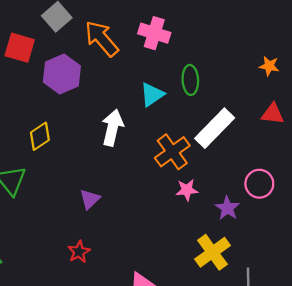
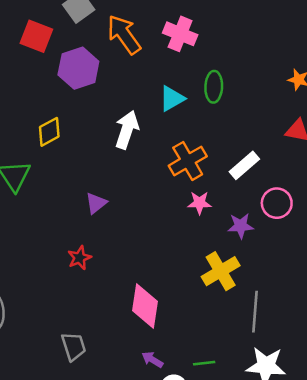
white rectangle: (215, 128) -> (244, 165), moved, size x0.7
purple star: (227, 208) -> (241, 226), turned 30

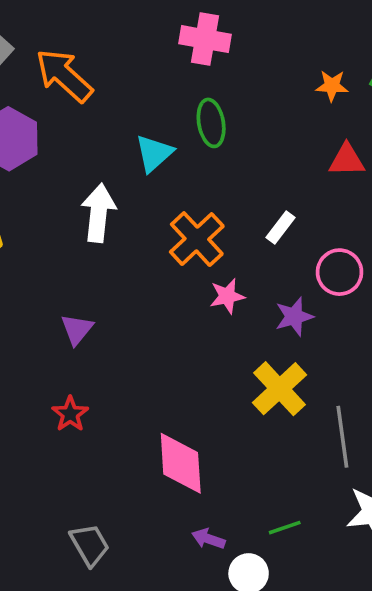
pink cross: (180, 34) -> (205, 39), moved
white rectangle: (244, 165) -> (280, 227), size x0.7

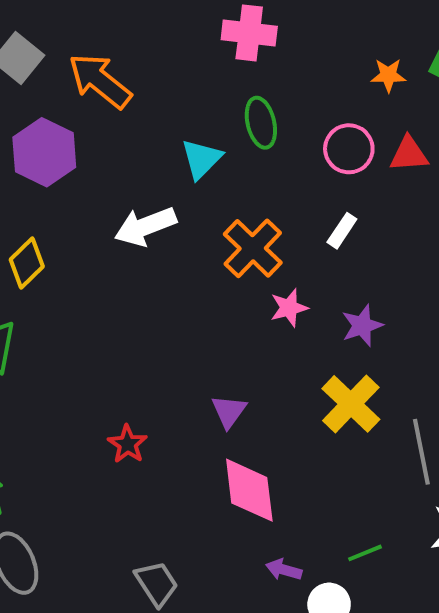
white arrow: (98, 213) -> (145, 226), turned -114
pink circle: (340, 272) -> (349, 149), moved
purple triangle: (77, 329) -> (229, 411), moved

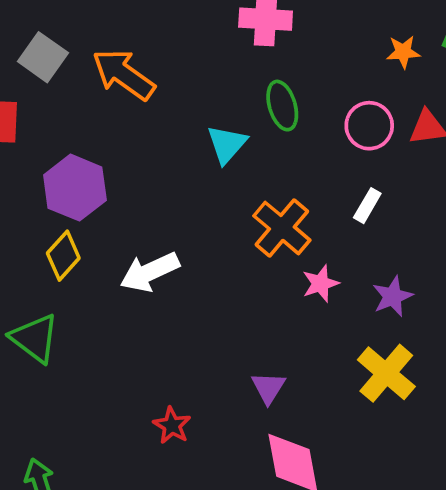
purple hexagon: (44, 152) -> (75, 188), moved
white arrow: (145, 226) -> (150, 272), moved

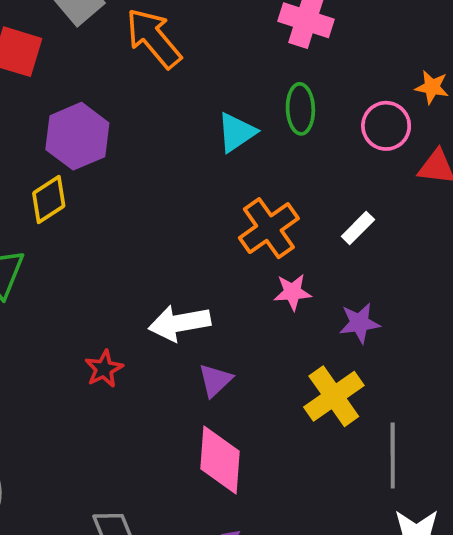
pink circle: (369, 126) -> (386, 126), moved
white arrow: (150, 272) -> (179, 323), moved
red star: (172, 425) -> (104, 369), moved

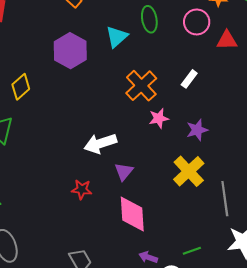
purple hexagon: (77, 136) -> (70, 51), moved
red star: (104, 369) -> (82, 189), moved, turned -30

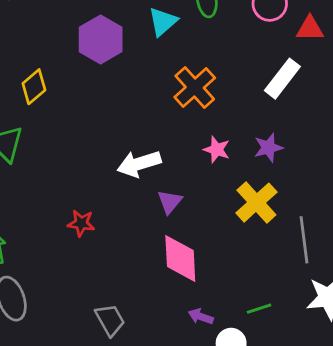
white rectangle: (189, 79) -> (282, 79), moved, size x1.6
pink star: (159, 118) -> (217, 150), moved, turned 30
red star: (82, 189) -> (81, 223), moved

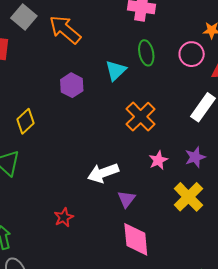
purple hexagon: (101, 39) -> (72, 85), size x0.7
pink star: (217, 150) -> (158, 160), turned 30
red star: (81, 223) -> (64, 217), turned -30

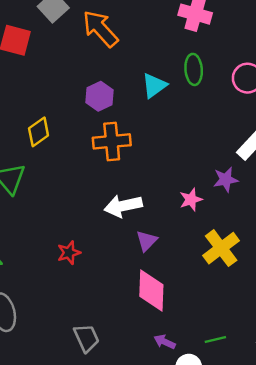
orange cross: (141, 117) -> (112, 141), moved, turned 32
purple star: (195, 157) -> (226, 180), moved

